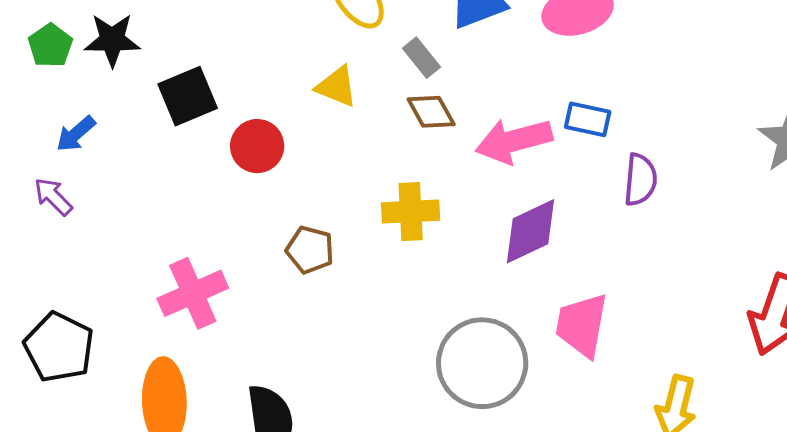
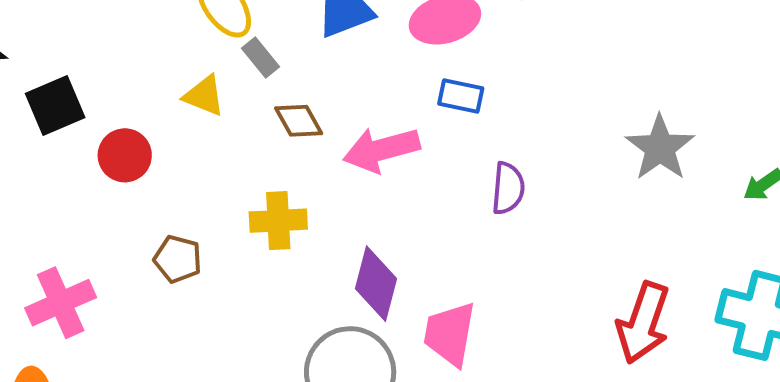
gray rectangle: (422, 58) -> (260, 58), moved
blue rectangle: (588, 119) -> (461, 96), moved
purple diamond: (530, 231) -> (376, 284), moved, turned -50

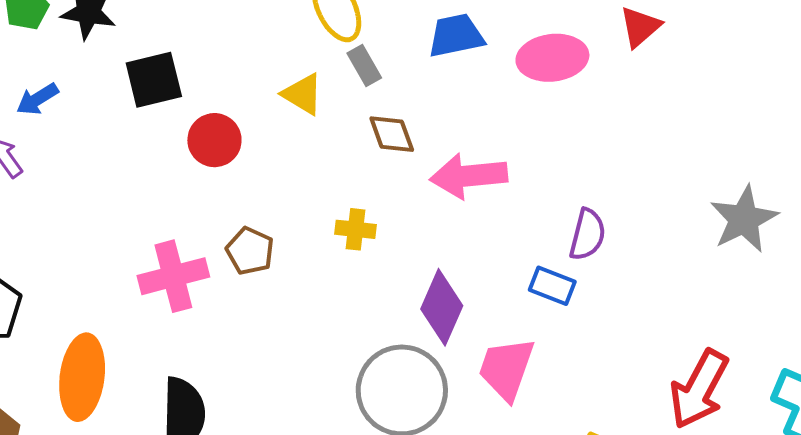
blue rectangle: (461, 96) -> (552, 286), moved
yellow cross: (278, 221) -> (355, 229), size x0.7
pink cross: (61, 303) -> (173, 276), moved

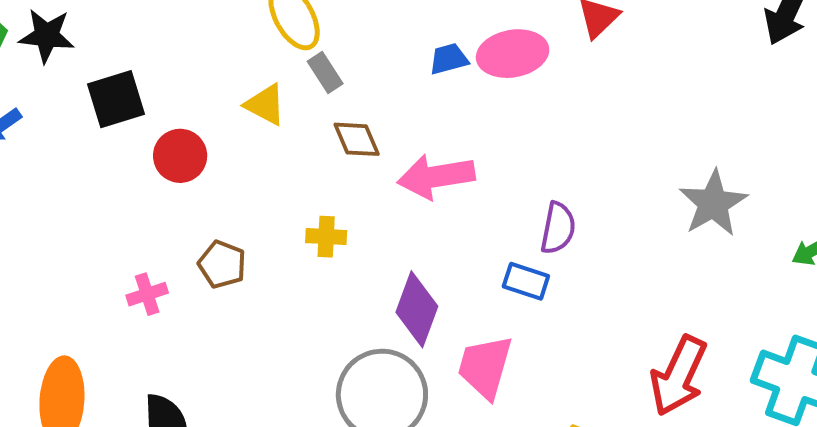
blue trapezoid: (456, 36) -> (449, 59), moved, size x0.7
pink cross: (173, 276) -> (147, 294), size x0.6

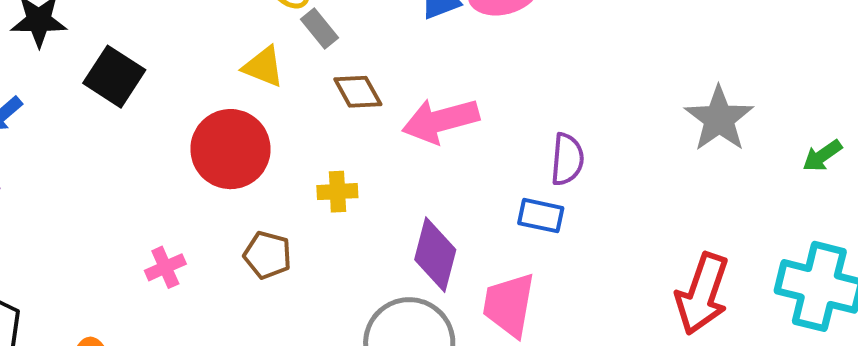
black square: (116, 99) -> (114, 77), turned -34
red circle: (180, 156) -> (230, 149), moved, size x1.5
brown pentagon: (222, 264) -> (268, 255), moved

